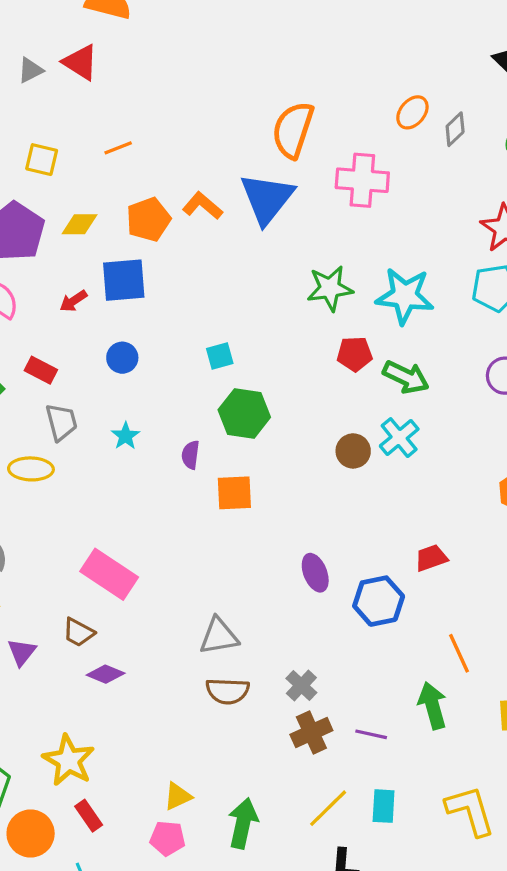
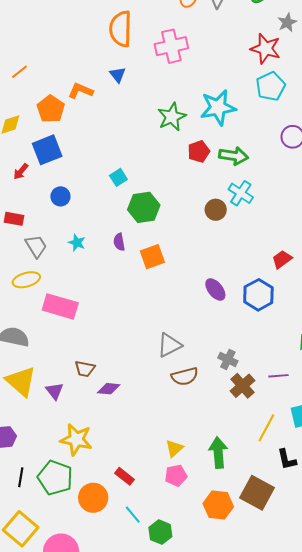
blue triangle: (267, 198) -> (118, 75), size x0.5
pink rectangle: (109, 574) -> (60, 306), moved
yellow star: (69, 760) -> (76, 439), moved

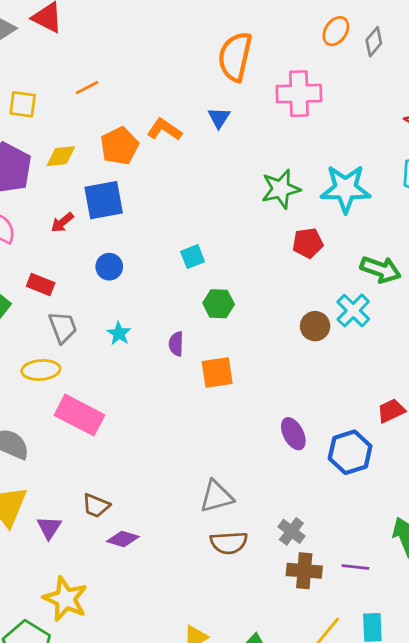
green arrow: (234, 156) -> (381, 269), moved
green hexagon: (144, 207) -> (219, 304), size x0.7
brown cross: (242, 386) -> (304, 571), turned 35

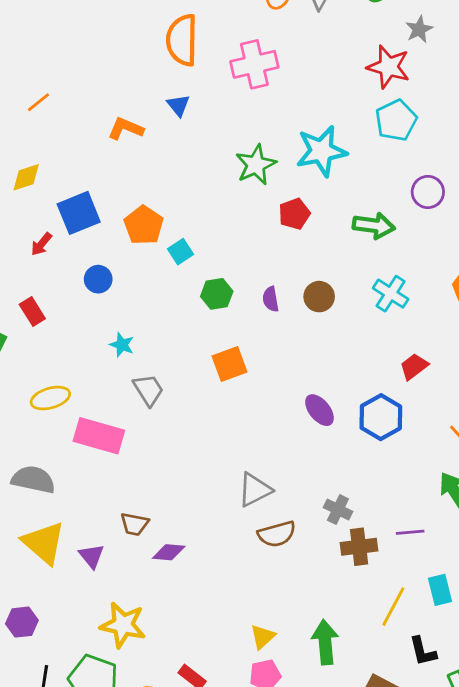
orange pentagon: (119, 146) -> (144, 225), moved
red rectangle: (41, 285) -> (32, 312), turned 48
cyan cross: (353, 311) -> (391, 294), moved
gray trapezoid: (63, 327) -> (148, 390), moved
purple semicircle: (176, 344) -> (271, 299), moved

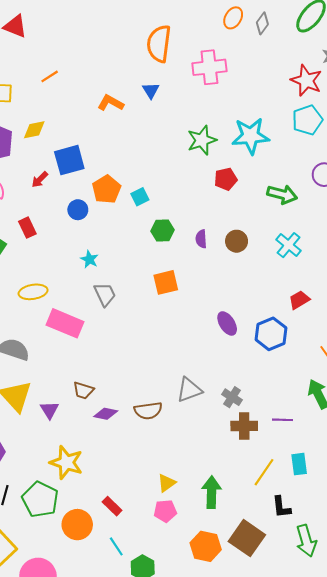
orange pentagon: (144, 225) -> (106, 189), moved
gray triangle: (255, 490) -> (189, 390), moved
brown semicircle: (277, 534) -> (148, 411), moved

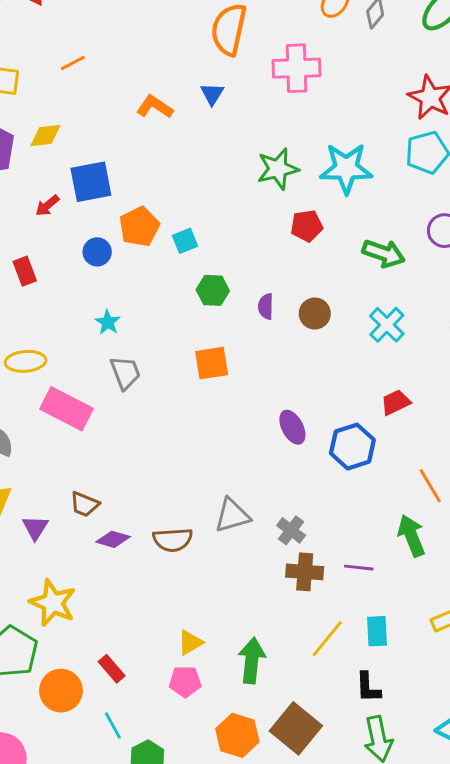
black L-shape: (281, 507) -> (368, 687), moved

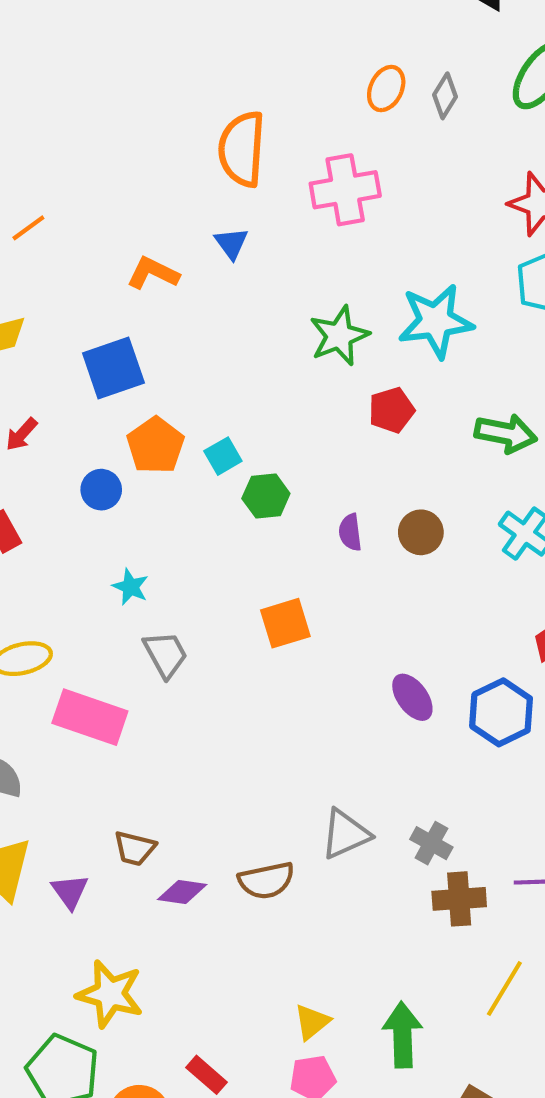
blue square: (91, 182) -> (113, 368), moved
green hexagon: (213, 290) -> (266, 496), moved

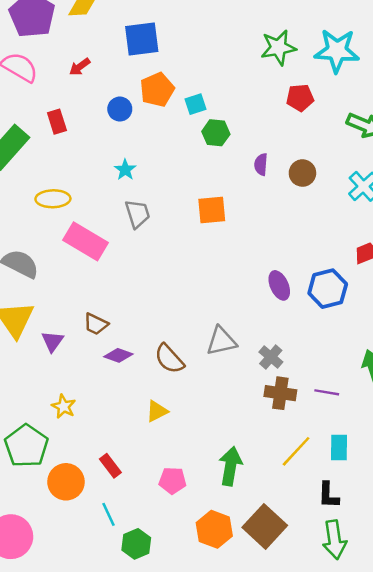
purple ellipse: (412, 697) -> (279, 285), moved
brown semicircle: (266, 880) -> (169, 359), turned 48
yellow star: (110, 994) -> (64, 406), size x0.6
yellow triangle: (312, 1022) -> (157, 411), moved

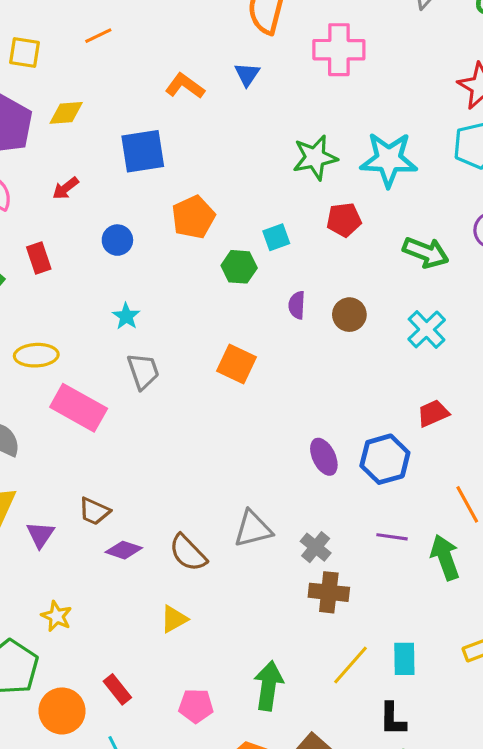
orange pentagon: (157, 90) -> (193, 217), moved
cyan square: (195, 104) -> (276, 237), moved
orange square: (212, 210) -> (237, 364), turned 32
purple line: (327, 392) -> (392, 537), moved

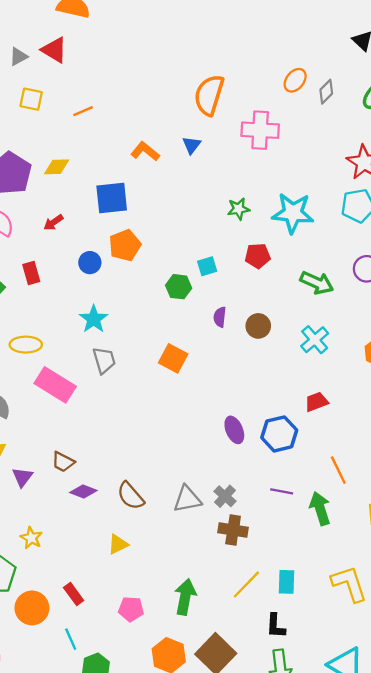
yellow square: (25, 53) -> (31, 99), moved
green star: (315, 158) -> (239, 209), size x0.7
orange pentagon: (193, 217) -> (125, 245), moved
cyan star: (126, 316) -> (94, 319), size x1.4
gray triangle: (253, 529) -> (187, 499), moved

